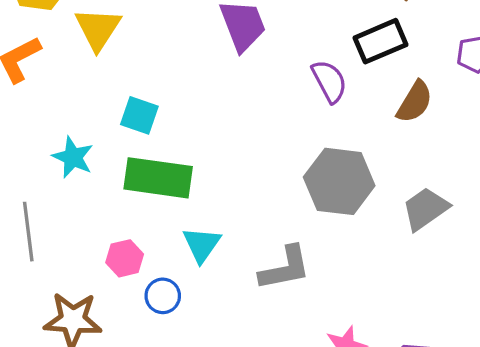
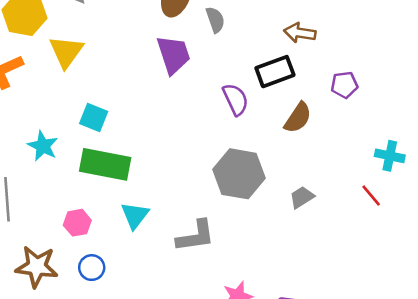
gray trapezoid: (425, 209) -> (302, 197), size x0.7
blue circle: (163, 296) -> (92, 268), moved

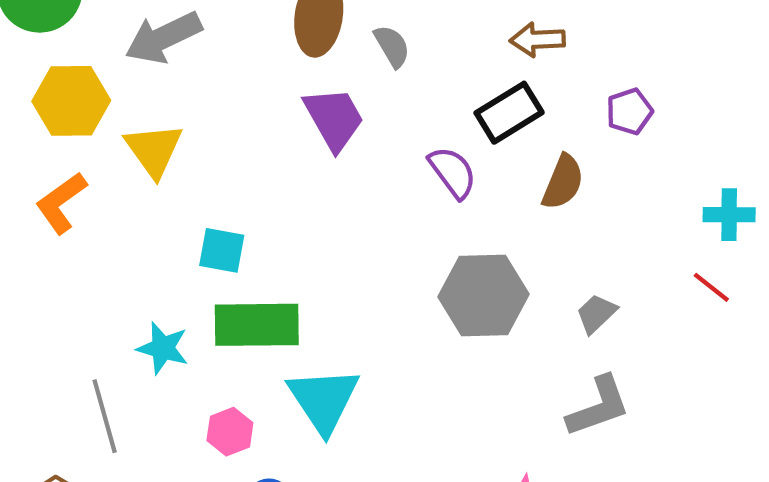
cyan star: (43, 146) -> (163, 348), moved
cyan triangle: (135, 215) -> (324, 400), size x1.5
gray L-shape: (196, 236) -> (598, 406), moved

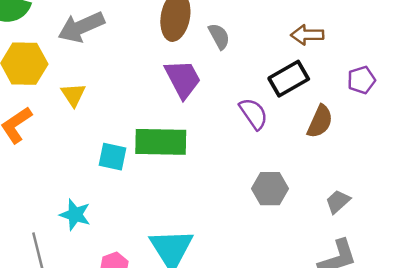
yellow triangle: (154, 150) -> (73, 95), size x0.7
gray hexagon: (484, 296) -> (270, 189), size x0.7
green rectangle: (257, 325) -> (161, 142), moved

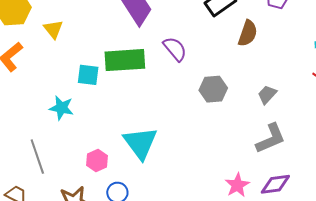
purple semicircle: (253, 114) -> (175, 49), moved
cyan star: (75, 215) -> (61, 108), moved

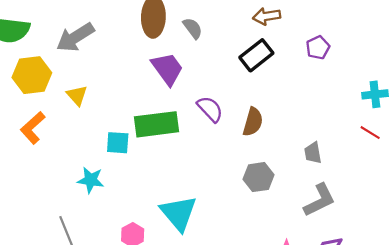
brown semicircle: (248, 33) -> (253, 122), moved
gray hexagon: (213, 89) -> (259, 177), moved
gray trapezoid: (267, 95) -> (313, 153), turned -50

